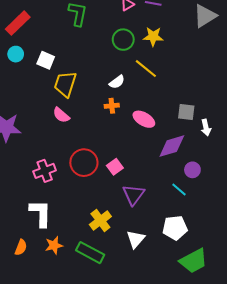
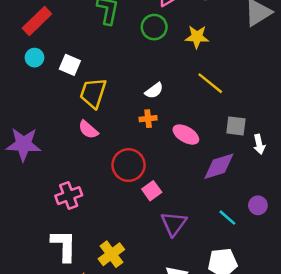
green circle: (123, 40) -> (154, 27), moved
yellow line: (146, 69) -> (210, 83), moved
red circle: (84, 163) -> (129, 165), moved
purple circle: (192, 170) -> (258, 205), moved
yellow cross: (100, 221) -> (111, 254), moved

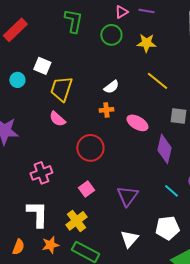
cyan circle: (34, 58) -> (17, 80), moved
purple diamond: (219, 166) -> (164, 149), turned -60
pink square: (152, 191) -> (86, 189), moved

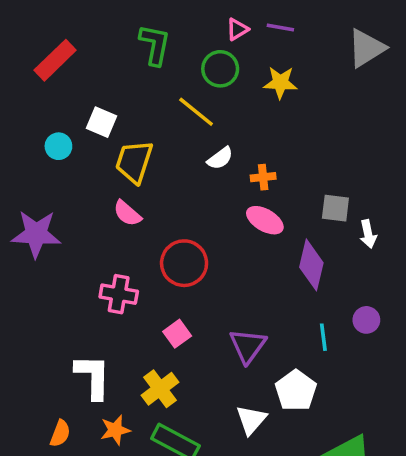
yellow line: (157, 81) -> (196, 112), moved
orange cross: (106, 110) -> (263, 177), moved
pink cross: (41, 173) -> (119, 294), moved, turned 30
cyan line: (171, 191) -> (323, 337), turned 42
white pentagon: (167, 228) -> (296, 390), moved, turned -30

